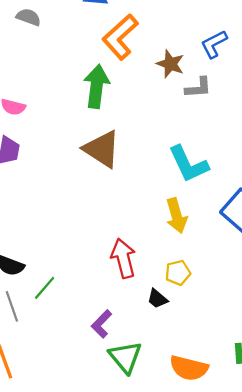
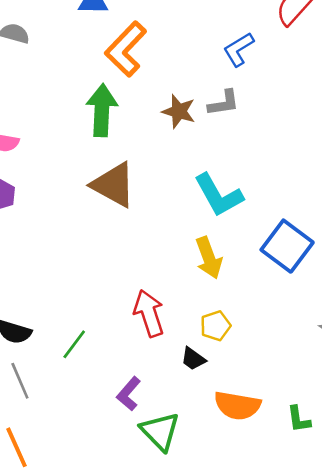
brown star: (170, 64) -> (179, 111), moved
green line: (45, 288) -> (74, 344), moved
orange semicircle: (189, 368) -> (237, 406), moved

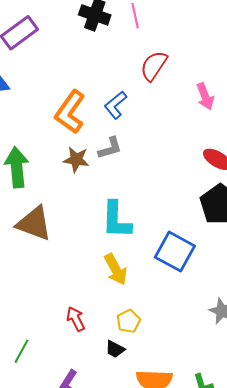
orange L-shape: (126, 49) -> (70, 112), moved
cyan L-shape: (219, 195) -> (116, 220), turned 39
red arrow: (149, 313) -> (76, 319), size x0.7

